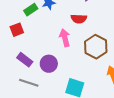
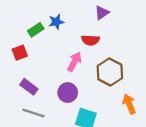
pink arrow: (65, 38) -> (74, 62), turned 42
purple circle: (49, 64) -> (68, 93), moved

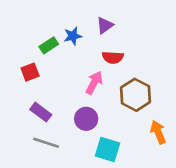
purple triangle: (102, 13) -> (105, 25), moved

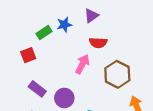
purple circle: (86, 119) -> (64, 98), moved

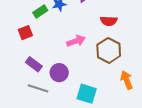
red semicircle: (98, 43) -> (109, 21), moved
pink arrow: (82, 64) -> (76, 41), turned 42

